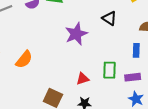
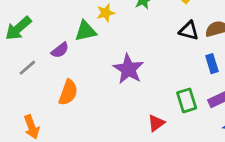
black triangle: (109, 18) -> (189, 31), moved
orange semicircle: (24, 59) -> (68, 92), moved

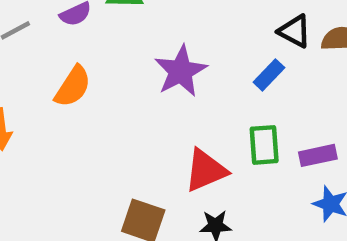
blue rectangle: (212, 64) -> (269, 75), moved, turned 48
red triangle: (156, 123) -> (206, 170), size x1.5

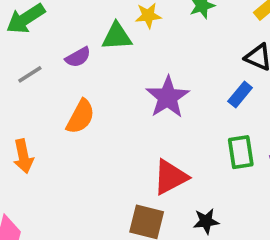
red triangle: (206, 170) -> (170, 177), moved

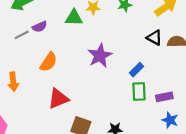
purple semicircle: (78, 57) -> (40, 27), moved
blue rectangle: (240, 95) -> (137, 70), moved
red triangle: (170, 177) -> (58, 99), moved

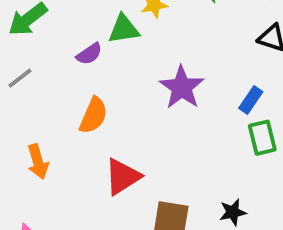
purple semicircle: (40, 27) -> (89, 54), moved
gray line: (22, 35) -> (20, 78), moved

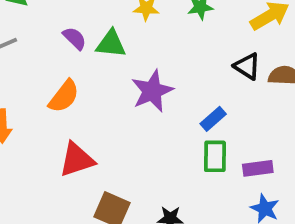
green triangle: (124, 29) -> (111, 44), moved
purple semicircle: (89, 54) -> (75, 38), turned -115

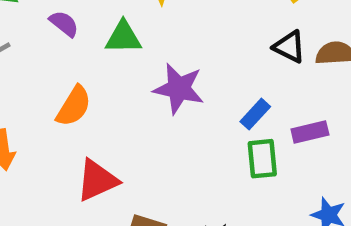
purple semicircle: (75, 38) -> (64, 24), moved
purple star: (152, 91) -> (179, 89), turned -30
purple rectangle: (258, 168) -> (310, 132), moved

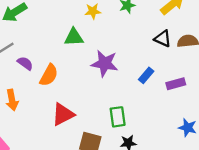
purple semicircle: (64, 24) -> (25, 63), moved
green rectangle: (262, 159) -> (118, 117), moved

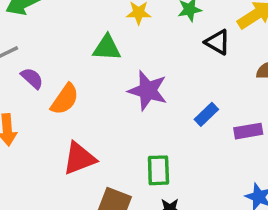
black triangle: (163, 39) -> (218, 42), moved

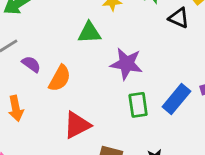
blue rectangle: (206, 114) -> (176, 99), moved, size x1.5
green rectangle: (158, 170) -> (138, 105), moved

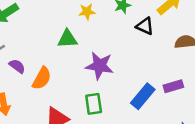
green rectangle: (138, 105) -> (94, 104), moved

